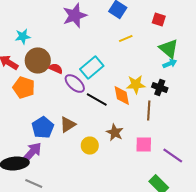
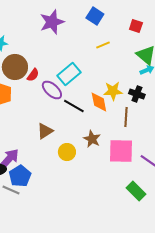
red semicircle: (56, 68) -> (33, 75), turned 104
blue pentagon: (43, 128) -> (20, 176), moved
pink square: (144, 144) -> (121, 151), size x1.5

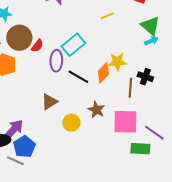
purple ellipse: (52, 90) -> (56, 61), turned 50
black cross: (137, 94) -> (145, 77), moved
orange diamond: (99, 102) -> (103, 73), turned 55
green rectangle: (136, 191) -> (140, 149), moved, turned -42

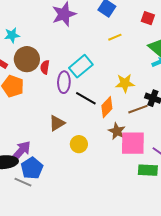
red semicircle: (37, 46) -> (45, 67), turned 152
orange diamond: (103, 73) -> (107, 107), moved
brown line: (130, 88) -> (138, 109), turned 66
brown star: (96, 110) -> (117, 131), moved

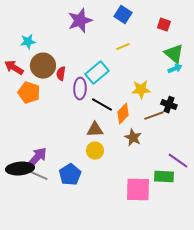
yellow line: (115, 37) -> (123, 47), moved
brown triangle: (57, 123) -> (95, 130), moved, turned 30
pink square: (133, 143) -> (138, 190), moved
blue pentagon: (32, 168) -> (70, 175), moved
gray line: (23, 182) -> (39, 176), moved

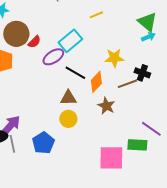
red semicircle: (61, 74) -> (34, 42), turned -144
purple ellipse: (80, 89) -> (53, 57), turned 55
gray line: (39, 176) -> (12, 144), turned 54

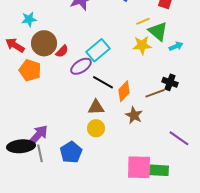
yellow line: (96, 15) -> (143, 21), moved
green triangle: (147, 22) -> (158, 31), moved
yellow star: (114, 58) -> (142, 45), moved
green rectangle: (137, 145) -> (159, 170), moved

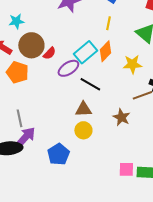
yellow line: (143, 21) -> (108, 23), moved, turned -56
yellow star: (142, 45) -> (132, 64), moved
orange diamond: (124, 91) -> (105, 51), moved
gray line: (40, 153) -> (19, 118), moved
pink square: (139, 167) -> (126, 169), size x0.6

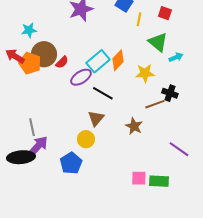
yellow line: (108, 23) -> (139, 19), moved
orange pentagon: (17, 72) -> (30, 63), moved
brown triangle: (83, 109) -> (96, 118), turned -48
yellow circle: (83, 130) -> (86, 139), moved

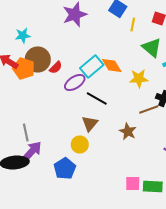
orange diamond: (118, 60) -> (112, 66), turned -75

